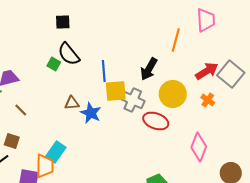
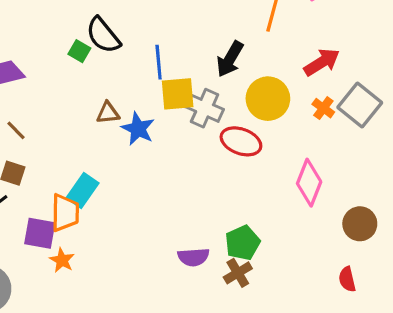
gray square: (231, 74) -> (360, 105), moved
brown line: (21, 110) -> (16, 130), moved

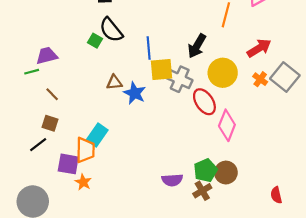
red ellipse: (241, 141) -> (204, 102), turned 36
pink diamond: (309, 183) -> (227, 125), moved
brown circle: (360, 224) -> (226, 173), moved

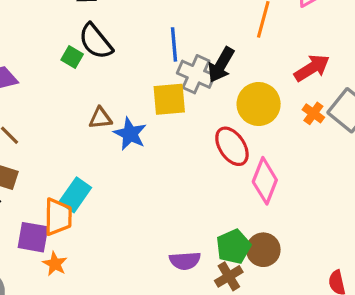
blue line: (149, 48) -> (174, 44), moved
gray cross: (180, 79) -> (196, 74), moved

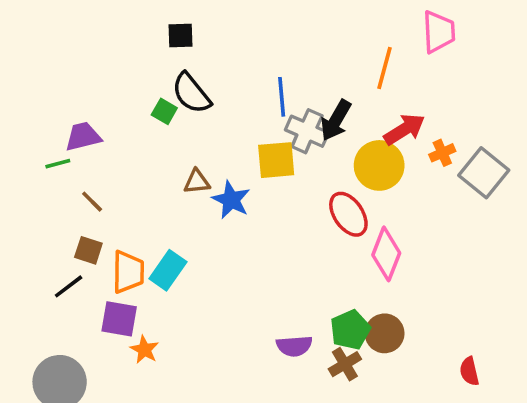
red arrow: (312, 68) -> (404, 129), moved
orange cross: (313, 113) -> (442, 153), moved, turned 30
orange trapezoid: (58, 217) -> (128, 272), moved

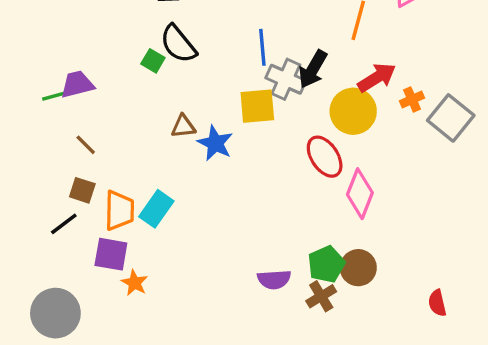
green line: (58, 164) -> (54, 96), moved

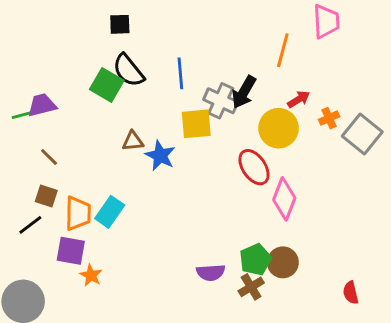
blue line: (262, 47) -> (180, 73), moved
green square: (153, 61) -> (107, 85), size x1.6
red arrow: (377, 78) -> (299, 99), size x0.7

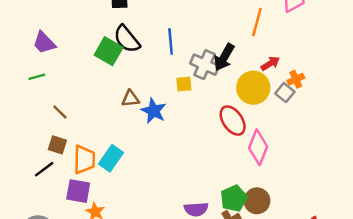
purple trapezoid: (42, 105) -> (44, 43), moved, turned -120
yellow square: (196, 124) -> (184, 84), size x0.6
gray square: (362, 134) -> (285, 93), moved, size x0.6

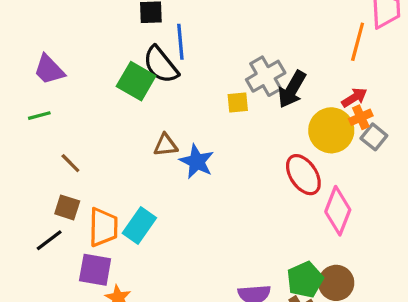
orange line: (257, 22) -> (358, 42), moved
blue line: (171, 41) -> (180, 42), moved
gray cross: (205, 65) -> (266, 76), moved, turned 36
orange cross: (296, 79) -> (361, 117), moved
yellow square: (184, 84) -> (238, 102), moved

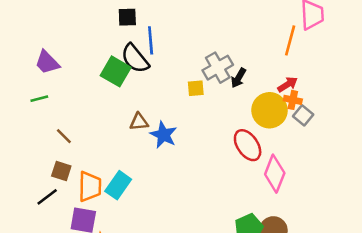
black arrow: (292, 89) -> (238, 78), size x0.7
orange cross: (361, 117) -> (293, 100), turned 36

